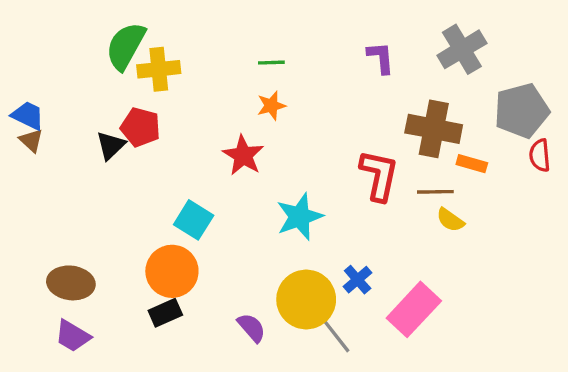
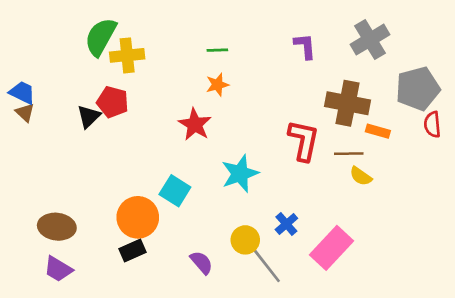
cyan square: (194, 220) -> (175, 191), moved
yellow circle: (306, 299) -> (245, 240), size x0.6

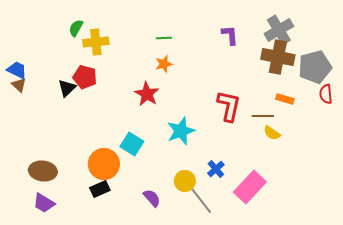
green semicircle: (101, 37) -> (76, 28), size x0.6
brown cross: (347, 103) -> (278, 57), moved

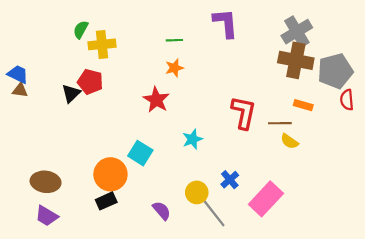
purple L-shape: (230, 35) -> (226, 23), moved, size x1.4
brown triangle: (19, 85) -> (20, 90), turned -35
cyan star: (181, 131) -> (192, 139), size x0.7

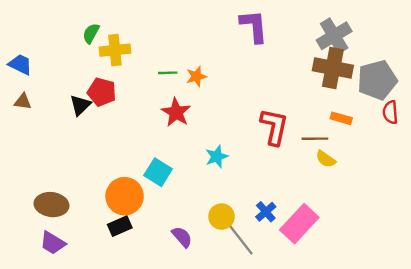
green line: (174, 40) -> (168, 73), moved
blue trapezoid: (18, 74) -> (20, 64), moved
blue cross: (230, 180) -> (266, 212), moved

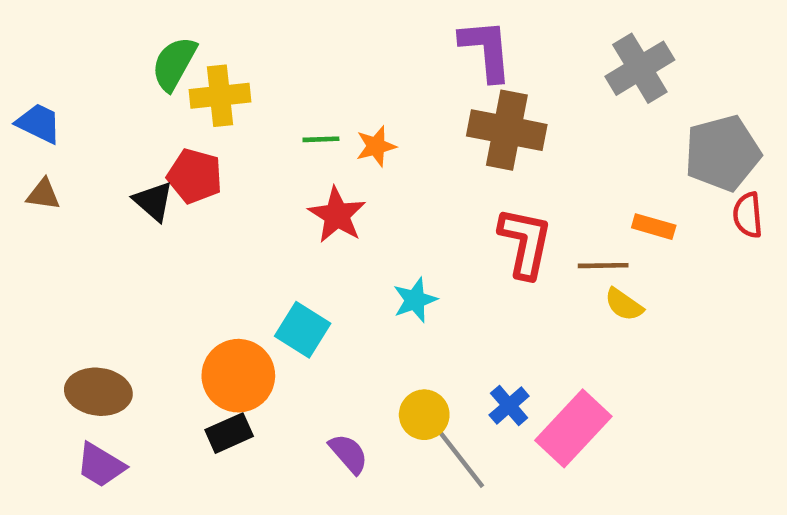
green semicircle: (91, 33) -> (174, 64), size x1.4
brown cross: (333, 68) -> (507, 130), moved
black triangle: (80, 105) -> (153, 201), turned -35

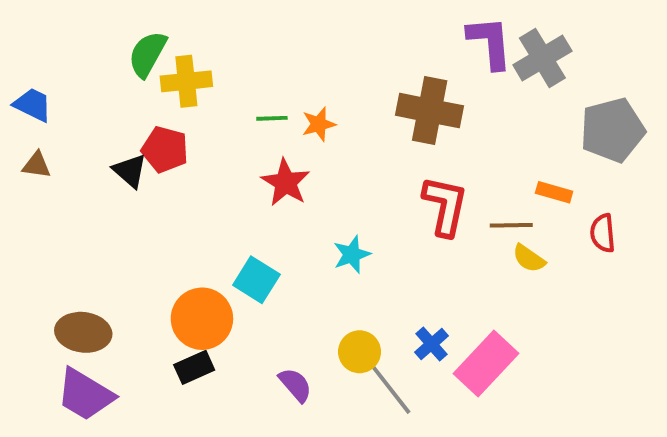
purple L-shape: (486, 50) -> (490, 42), moved
red semicircle: (748, 215) -> (603, 233), moved
purple trapezoid: (101, 465) -> (85, 395), size x1.4

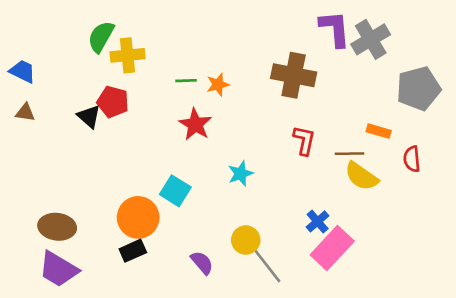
red L-shape: (445, 206) -> (304, 140), size x0.7
yellow semicircle: (529, 258) -> (361, 176), size x1.5
blue cross: (432, 344) -> (318, 221), moved

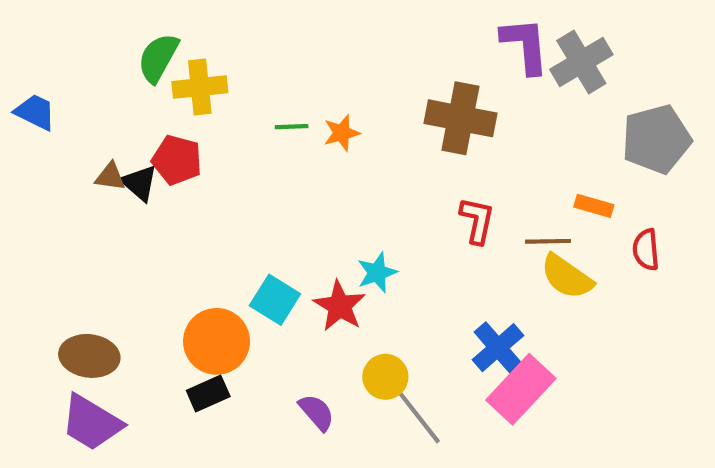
brown triangle: (25, 112) -> (110, 177), moved
red star: (195, 124) -> (340, 306), moved
blue cross: (318, 221) -> (498, 348), size x1.4

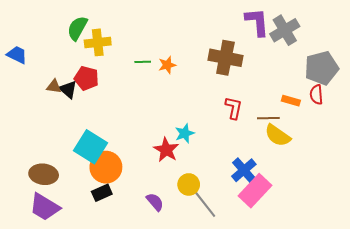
red semicircle: (646, 250) -> (316, 95), moved
cyan square: (275, 300) -> (91, 147), moved, size x1.4

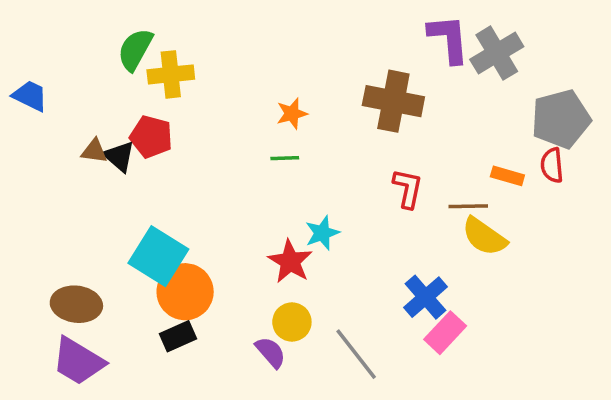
green line: (143, 62) -> (285, 158), moved
yellow circle: (189, 184) -> (292, 322), moved
pink rectangle: (255, 191) -> (445, 333), size x0.7

